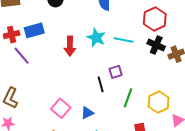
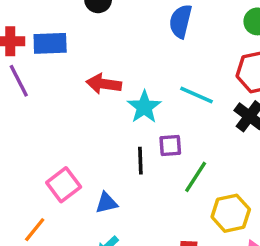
cyan star: (96, 38) -> (144, 107), moved
red arrow: (70, 46) -> (104, 84), turned 84
green line: (128, 98) -> (196, 177), moved

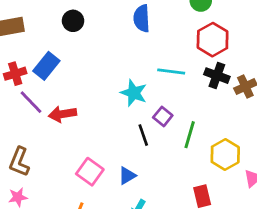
blue rectangle: (50, 43) -> (46, 66), turned -32
red arrow: (104, 84) -> (62, 114), moved
purple square: (170, 145) -> (163, 116), turned -30

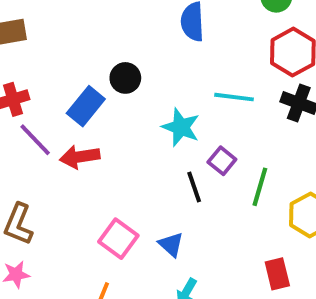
black circle: (73, 21) -> (125, 78), moved
blue rectangle: (46, 66) -> (86, 106), moved
blue triangle: (127, 176) -> (171, 244), turned -48

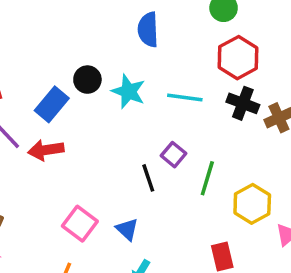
cyan star: (181, 127) -> (128, 91), moved

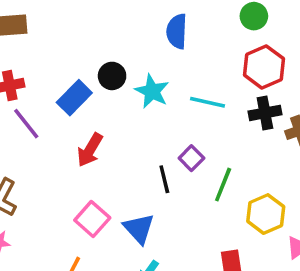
black cross: (243, 103) -> (265, 113), turned -36
red arrow: (46, 150) -> (90, 150), moved, turned -56
blue triangle: (127, 229) -> (139, 229), size x1.4

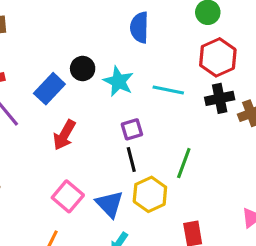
purple square: (191, 158) -> (132, 129), moved, turned 30
yellow hexagon: (266, 214) -> (150, 194), moved

